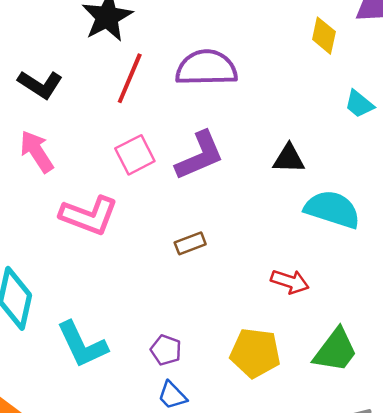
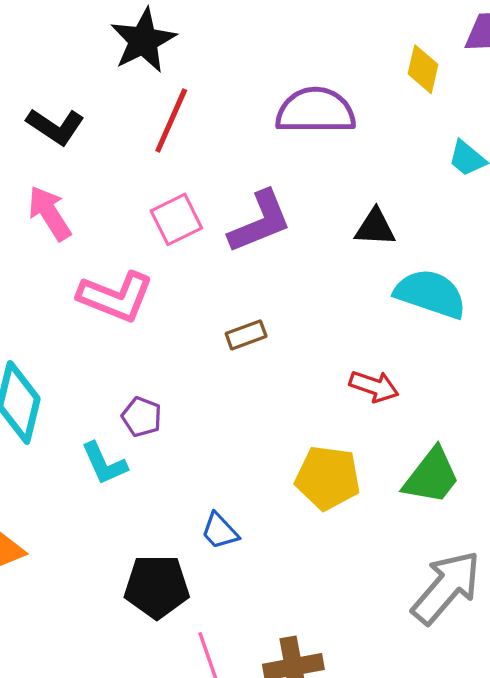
purple semicircle: (206, 68) -> (316, 111), moved
cyan L-shape: (82, 345) -> (104, 464), size x0.7
purple pentagon: (166, 350) -> (142, 417), moved

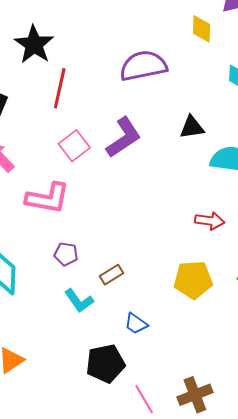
brown rectangle: (246, 335) -> (111, 275), moved
purple pentagon: (142, 417) -> (66, 254), moved
cyan L-shape: (104, 464) -> (79, 301), moved

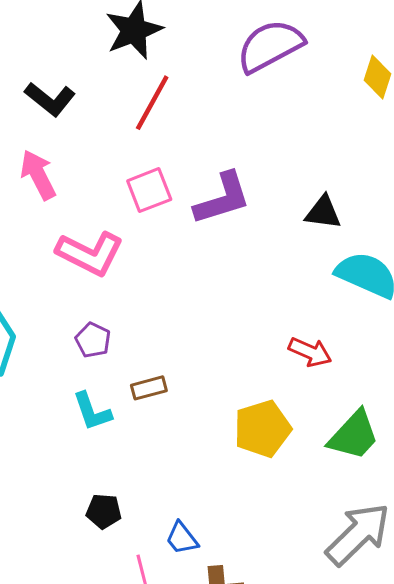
purple semicircle: (143, 66) -> (270, 46), moved, turned -33
yellow pentagon: (193, 280) -> (262, 429), turned -30
blue trapezoid: (136, 324) -> (182, 538), moved
black pentagon: (105, 363) -> (104, 511), size x0.6

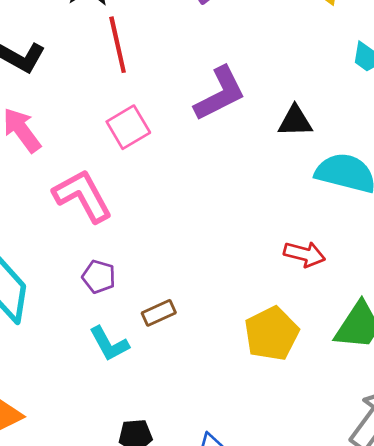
red line: (152, 103) -> (118, 45), turned -32
purple L-shape: (222, 199) -> (220, 94), moved
pink L-shape: (90, 253) -> (83, 196), turned -136

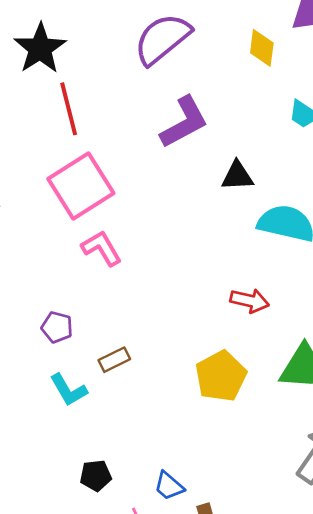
purple L-shape: (220, 94) -> (184, 122), moved
pink square: (128, 127) -> (81, 186), size x1.6
pink L-shape: (83, 196) -> (101, 248), moved, size x0.7

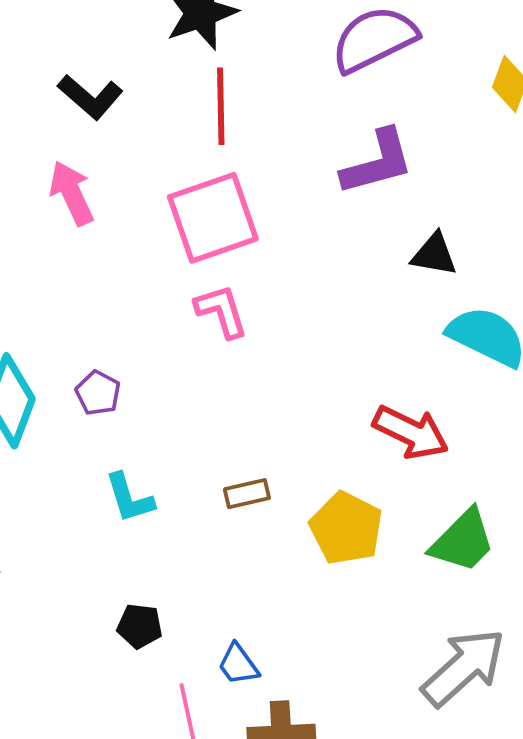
red arrow: (250, 301) -> (411, 432), size x1.4
purple pentagon: (57, 327) -> (98, 393), moved
brown rectangle: (114, 360) -> (247, 494), moved
yellow pentagon: (221, 376) -> (346, 528), turned -30

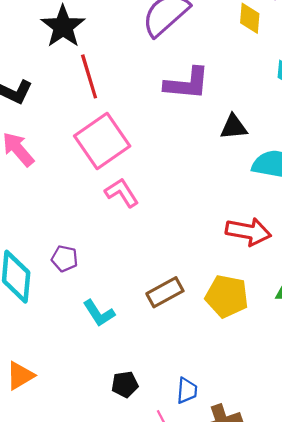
purple L-shape: (378, 162) -> (187, 84), turned 36
brown rectangle: (247, 494) -> (165, 292), size x1.4
blue trapezoid: (238, 664) -> (187, 391), turned -124

